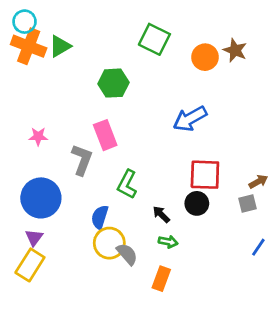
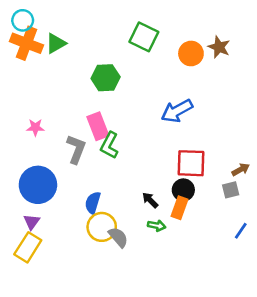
green L-shape: (127, 184) -> (109, 145), moved
orange rectangle: (161, 279) -> (180, 208), moved

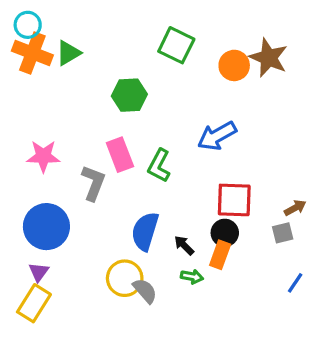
brown star: (219, 47) -> (269, 58), size x1.4
pink star: (35, 127) -> (43, 156), size x1.5
green L-shape: (109, 145) -> (159, 166), moved
blue semicircle: (93, 203) -> (145, 231), moved, size x1.4

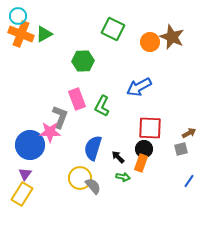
pink star: (43, 156) -> (50, 132), moved

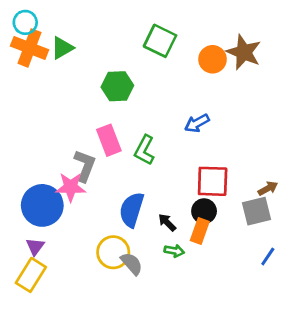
blue arrow: (139, 87) -> (197, 123), size x0.7
gray square: (181, 149) -> (257, 211), size x1.5

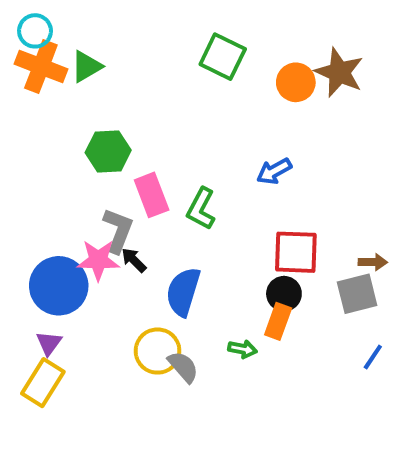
green hexagon: (117, 86) -> (108, 151), moved
brown arrow: (268, 188) -> (373, 262), turned 30
black arrow: (167, 222) -> (134, 260), moved

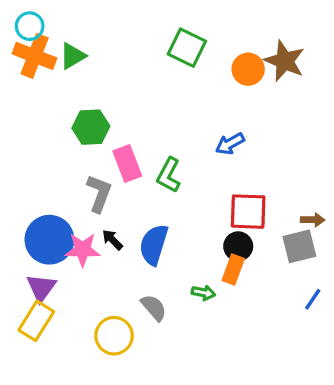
pink star: (98, 260) -> (83, 250), moved
black arrow: (134, 260) -> (112, 240), moved
purple triangle: (49, 343) -> (41, 288), size x1.4
yellow circle: (158, 351) -> (114, 336), moved

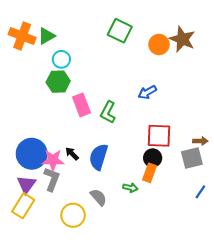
cyan circle: (30, 26) -> (61, 59), moved
gray L-shape: (99, 193) -> (52, 179), moved

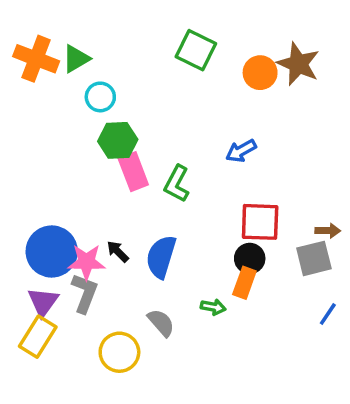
green hexagon: (58, 82) -> (118, 140), moved

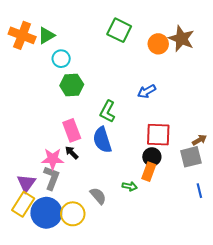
pink rectangle: (133, 172) -> (72, 130), moved
brown arrow: (328, 231) -> (199, 140), turned -32
blue circle: (52, 251) -> (46, 213), moved
blue semicircle: (161, 257) -> (102, 140), moved, turned -35
blue line: (328, 314) -> (199, 191), turned -48

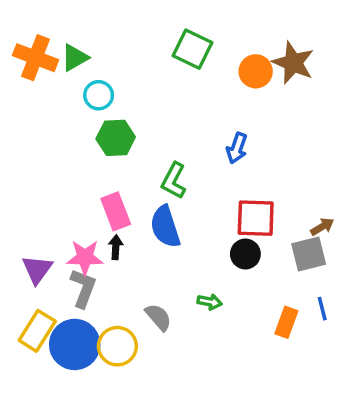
blue arrow: (147, 91) -> (237, 148), turned -42
black arrow: (72, 153) -> (116, 247), turned 48
orange rectangle: (149, 172) -> (286, 322), moved
purple triangle: (26, 183) -> (37, 269), moved

